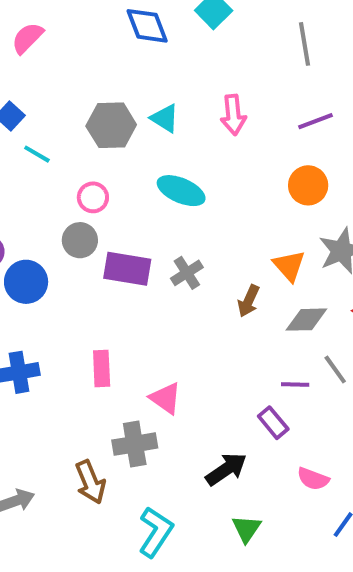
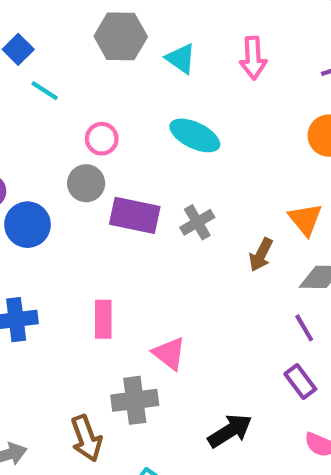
gray hexagon: (111, 125) -> (121, 36), moved
purple line: (295, 384) -> (304, 328), moved, turned 56
purple rectangle: (273, 423) -> (300, 382), moved

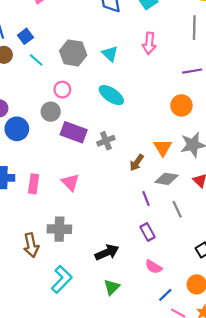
gray hexagon: (121, 36) -> (73, 53), moved
pink arrow: (253, 58) -> (149, 43), moved
pink rectangle: (103, 319) -> (34, 184), moved
purple line: (304, 328) -> (146, 198), moved
pink triangle: (169, 353) -> (70, 182), moved

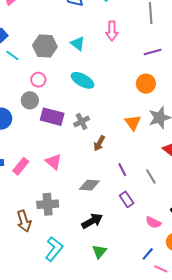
brown arrow: (137, 163) -> (99, 143), moved
gray diamond: (167, 179) -> (89, 185), moved
pink rectangle: (34, 184) -> (21, 166), turned 36
pink semicircle: (153, 267) -> (153, 222), moved

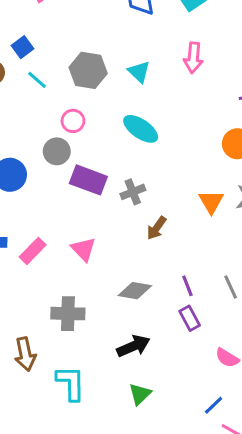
purple line: (122, 170) -> (187, 286), moved
brown arrow: (24, 221) -> (25, 354), moved
cyan L-shape: (54, 249) -> (71, 383), turned -45

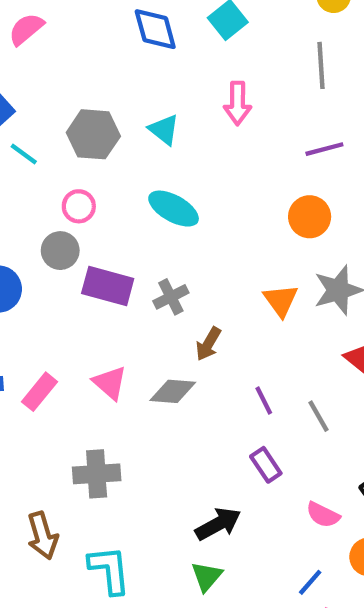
purple line: (187, 286) -> (264, 400), moved
gray diamond: (135, 291) -> (173, 391), moved
black arrow: (133, 346) -> (218, 524), moved

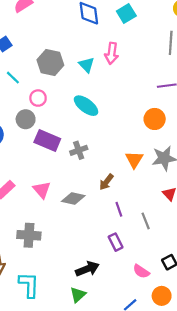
pink arrow: (238, 103) -> (112, 53), moved
cyan line: (24, 154) -> (13, 78), moved
brown arrow: (208, 344) -> (106, 182), moved

